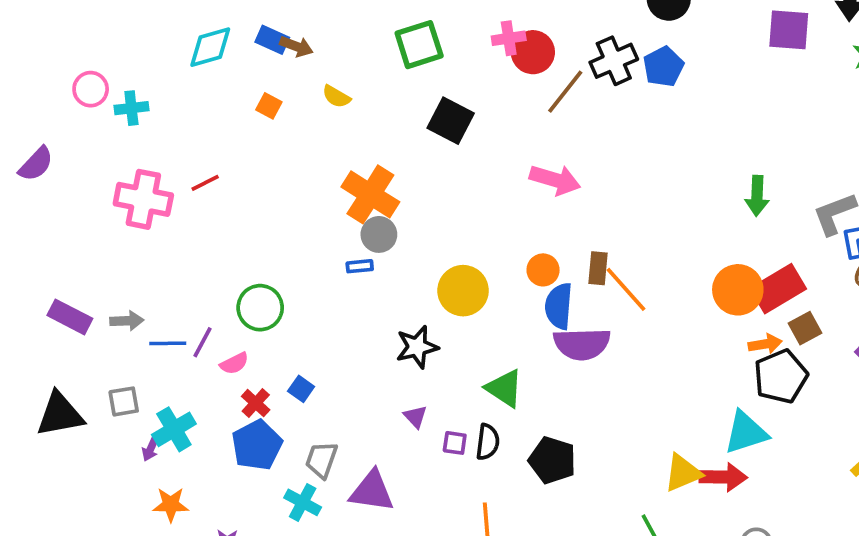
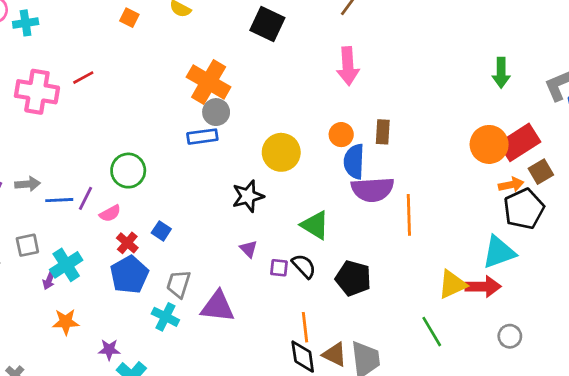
pink arrow: (555, 180) -> (348, 66), turned 72
blue rectangle: (360, 266) -> (202, 137), size x1.5
orange line: (626, 289) -> (409, 215), moved, turned 42
black semicircle: (488, 442) -> (304, 266), turned -48

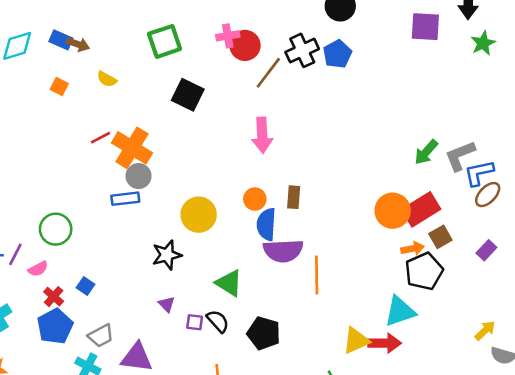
green arrow: (501, 73) -> (426, 152), moved, turned 40
red line: (83, 78) -> (100, 138), moved
gray trapezoid: (179, 284) -> (101, 336), turned -136

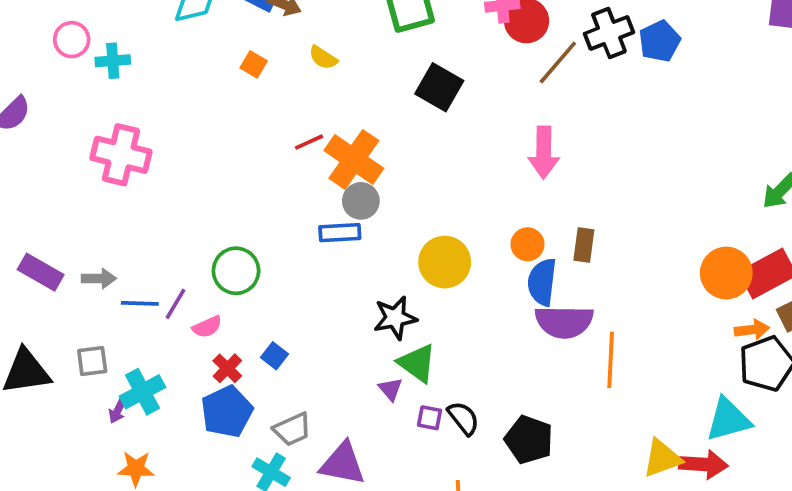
green triangle: (229, 283) -> (417, 363), moved

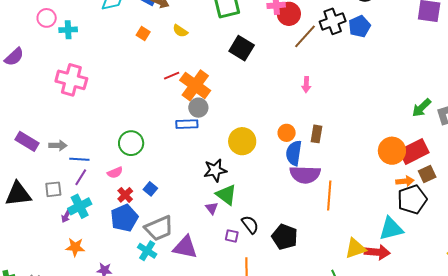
pink arrow: (544, 152) -> (306, 85), moved, size x0.6
purple line: (175, 304) -> (81, 177), moved
purple square: (430, 418) -> (232, 236), moved
gray trapezoid: (292, 429) -> (159, 228), size x1.4

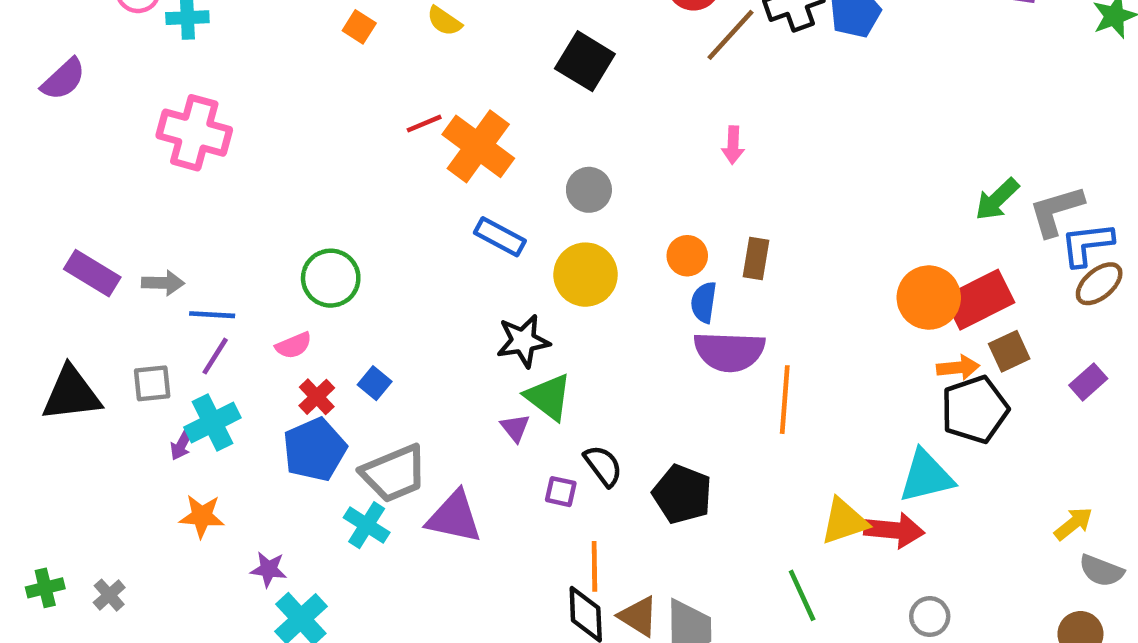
gray circle: (198, 108) -> (589, 190), moved
blue rectangle: (187, 124) -> (500, 237), moved, turned 30
blue semicircle: (294, 153) -> (704, 302), size x0.7

